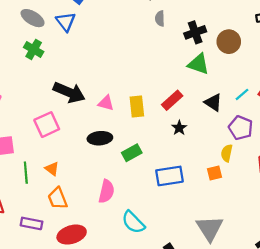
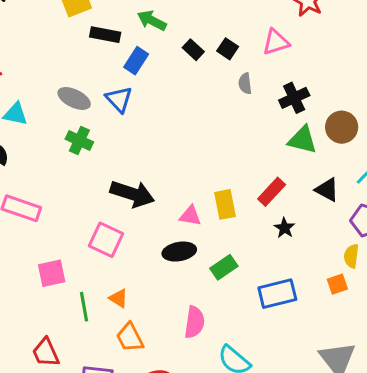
brown circle: (229, 42) -> (342, 127), moved
pink triangle: (106, 103) -> (190, 216), moved
pink square: (47, 125) -> (106, 240), turned -35

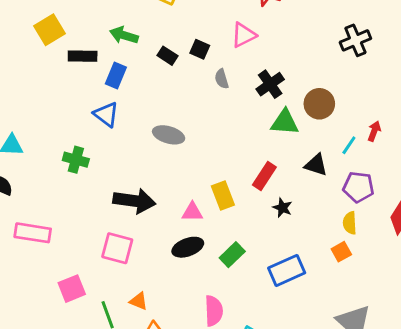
gray ellipse: (74, 98) -> (169, 135), moved

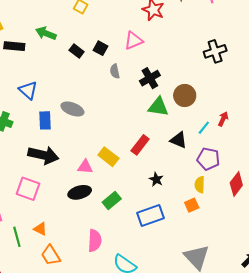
blue rectangle: (116, 75) -> (45, 120), moved, turned -30
yellow rectangle: (223, 195) -> (108, 157), turned -36
black star: (282, 208) -> (156, 179), moved

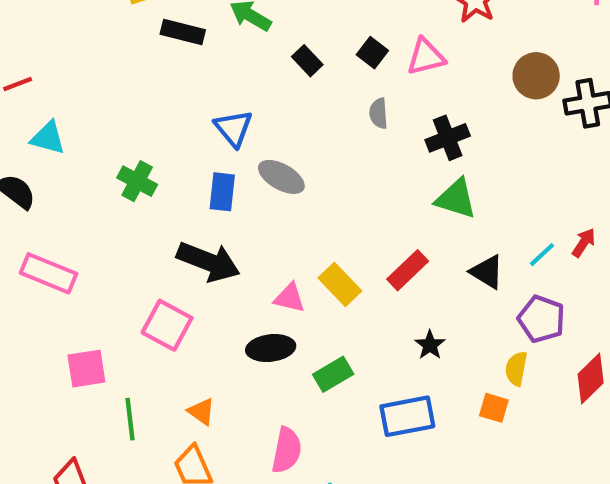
black square: (100, 48) -> (372, 53), moved
blue triangle: (28, 90) -> (233, 128), moved
brown circle: (185, 95) -> (536, 76), moved
orange square: (192, 205) -> (494, 408), turned 32
orange triangle: (40, 229) -> (201, 412), moved

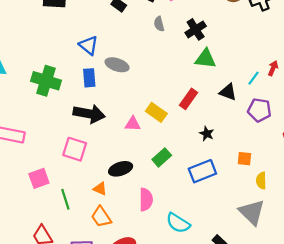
green cross: (137, 181) -> (46, 81), size x1.5
black ellipse: (271, 348) -> (121, 169), moved
yellow semicircle: (516, 369) -> (261, 181), moved

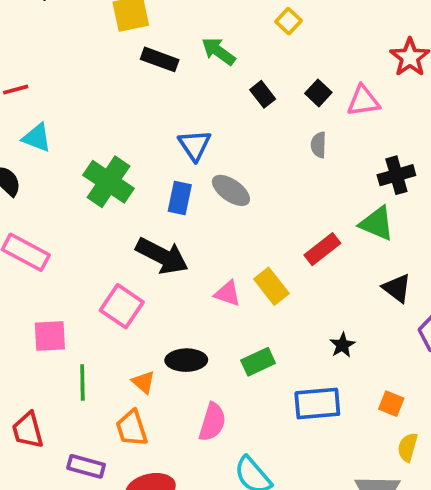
black cross: (196, 29) -> (396, 175), moved
red rectangle: (188, 99) -> (322, 249), moved

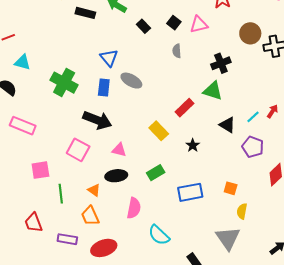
pink triangle: (228, 293) -> (119, 150), moved
black star: (342, 345) -> (193, 145), moved

